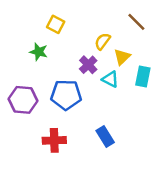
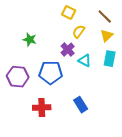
yellow square: (56, 24) -> (69, 13), moved
yellow triangle: (122, 57) -> (107, 36), moved

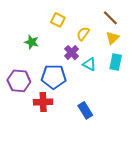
yellow square: (69, 13) -> (58, 20), moved
red cross: (42, 108) -> (43, 102), moved

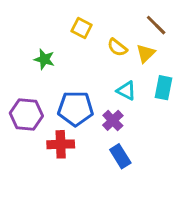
yellow semicircle: (83, 34) -> (117, 47), turned -88
yellow triangle: (112, 38) -> (146, 53), moved
purple cross: (71, 53) -> (113, 120), moved

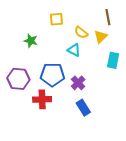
brown line: (156, 25) -> (108, 17), turned 35
yellow square: (82, 28) -> (56, 19), turned -32
cyan triangle: (126, 91) -> (74, 50), moved

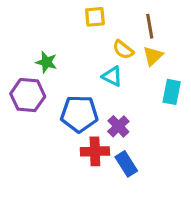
brown line: (108, 17) -> (150, 26), moved
yellow square: (56, 19) -> (95, 17), moved
purple hexagon: (18, 79) -> (28, 95), moved
red cross: (42, 99) -> (95, 151), moved

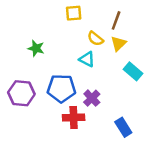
brown line: (150, 26) -> (116, 20), turned 30
cyan rectangle: (172, 92) -> (133, 71), turned -60
purple hexagon: (28, 95) -> (21, 93), moved
blue rectangle: (126, 164) -> (123, 127), moved

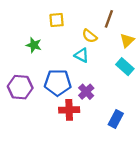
yellow square: (74, 13) -> (57, 20), moved
yellow triangle: (118, 44) -> (127, 40), moved
blue rectangle: (123, 127) -> (116, 119), turned 60

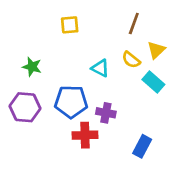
yellow semicircle: (90, 36) -> (131, 60), moved
green star: (34, 45) -> (32, 67), moved
purple cross: (86, 92) -> (106, 113), turned -35

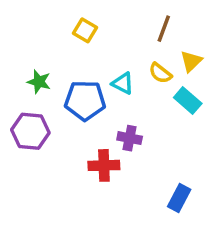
yellow square: (70, 25) -> (85, 30), turned 36
blue pentagon: (71, 102) -> (85, 100), moved
blue rectangle: (142, 146) -> (179, 198), moved

